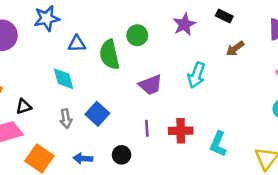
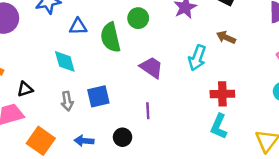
brown arrow: (235, 49) -> (226, 37), moved, turned 60
purple trapezoid: (151, 85) -> (151, 67), turned -125
blue square: (97, 114) -> (98, 96), turned 35
red cross: (181, 131) -> (222, 94), moved

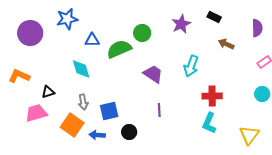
green semicircle: (110, 37) -> (119, 49), turned 80
brown arrow: (226, 37) -> (226, 44), moved
blue square: (98, 96) -> (109, 111), moved
purple line: (148, 111) -> (159, 110), moved
orange square: (41, 141) -> (72, 125), moved

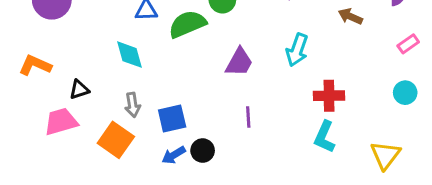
purple trapezoid: (153, 74) -> (239, 62), turned 85
blue arrow: (97, 135) -> (174, 155), moved, turned -35

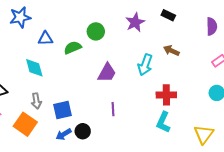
brown arrow: (350, 16) -> (171, 51), moved
green semicircle: (187, 24) -> (73, 48), size x0.7

